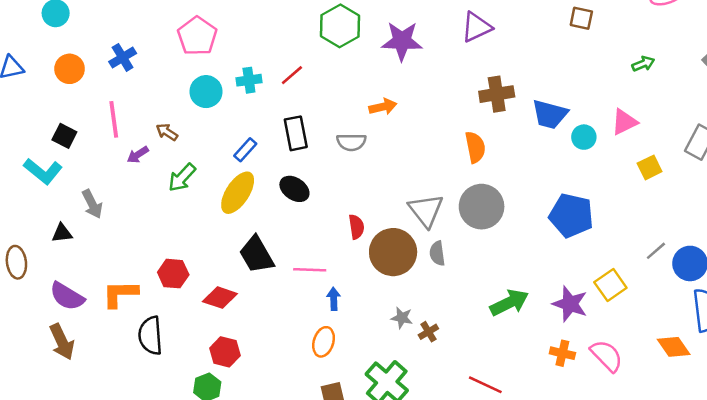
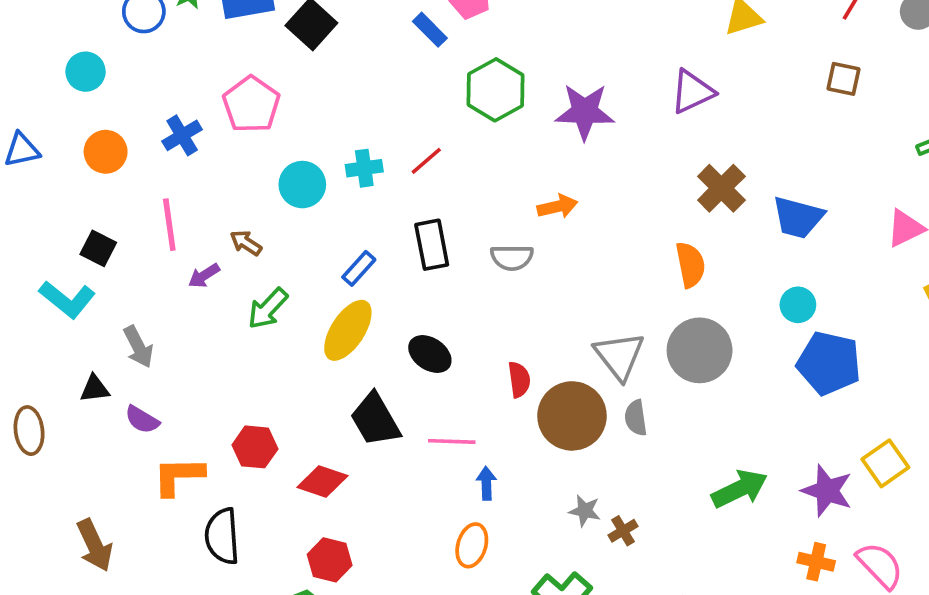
pink pentagon: (197, 36) -> (251, 104), moved
brown cross: (497, 94) -> (721, 188), turned -36
cyan circle: (584, 137) -> (798, 305), moved
black ellipse: (294, 189) -> (430, 354), moved
purple semicircle: (67, 296) -> (142, 420), moved, size x0.7

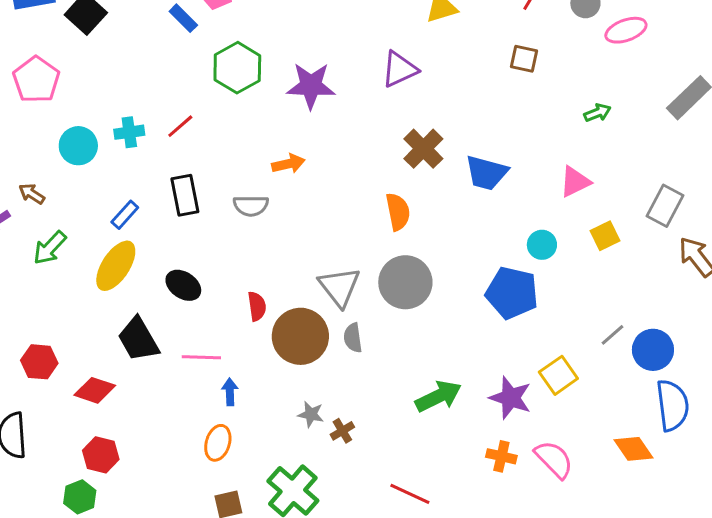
cyan circle: (798, 305) -> (542, 245), moved

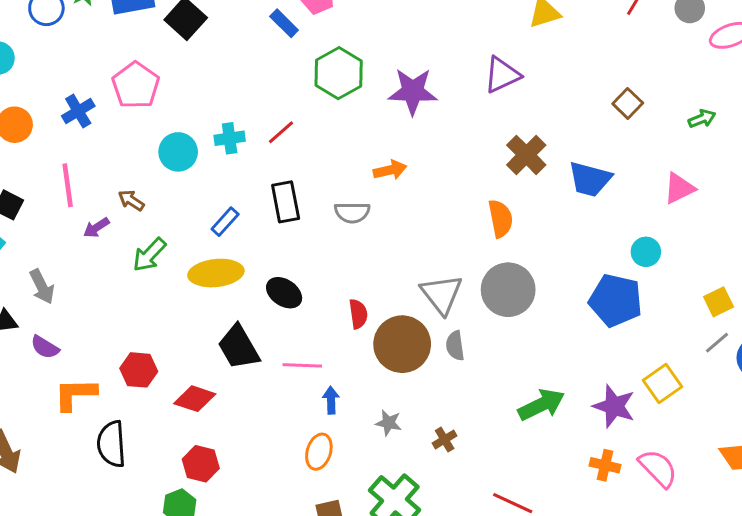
brown square: (524, 59) -> (628, 103), moved, turned 32
yellow square: (605, 236) -> (719, 302), moved
yellow ellipse: (116, 266) -> (216, 273), turned 51
gray star: (311, 414) -> (389, 423), moved

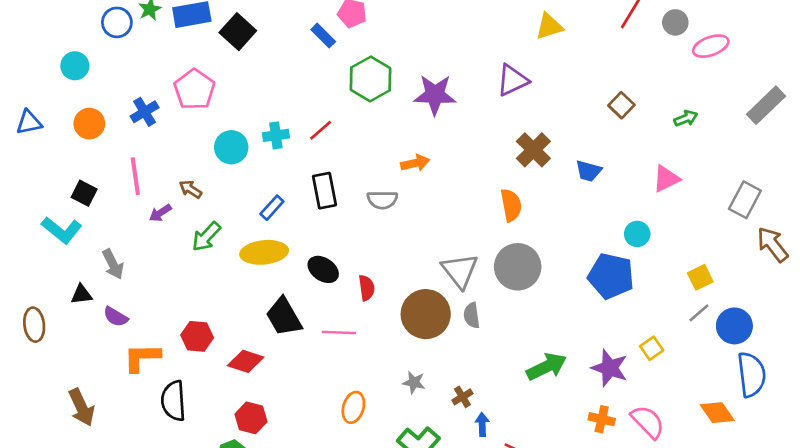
blue trapezoid: (590, 179) -> (589, 171), size x0.7
red semicircle: (358, 314) -> (367, 288), moved
yellow square: (663, 384) -> (652, 348), size x0.7
blue arrow: (331, 400) -> (482, 424), moved

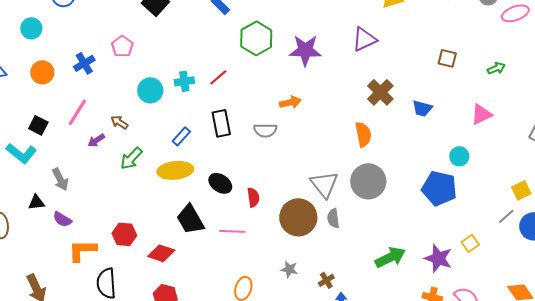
pink pentagon: (194, 89) -> (122, 46), size x0.7
brown square: (621, 105) -> (447, 58), turned -30
pink line: (135, 176) -> (77, 112), turned 40
yellow square: (700, 277) -> (521, 190), moved

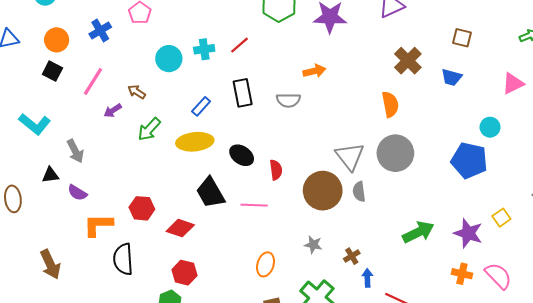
brown square: (447, 58) -> (462, 38), moved
black square: (38, 125) -> (52, 71), moved

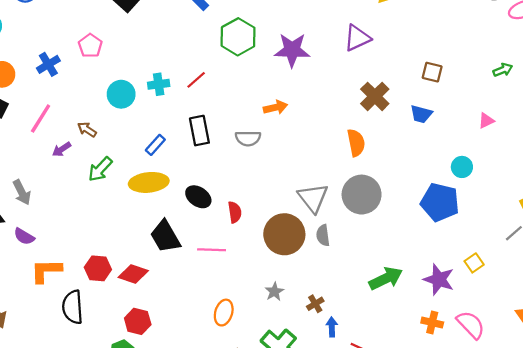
pink triangle: (513, 84) -> (486, 121), size x0.7
red hexagon: (142, 208) -> (98, 268), moved
gray star: (313, 245) -> (274, 292), turned 30

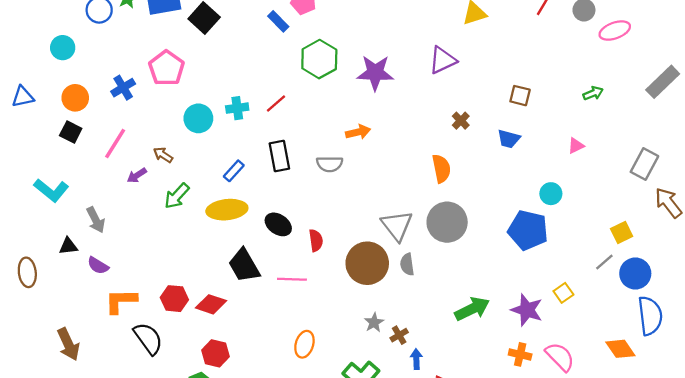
pink pentagon: (90, 46) -> (166, 68), size x1.4
brown cross: (375, 96) -> (461, 121), size x0.6
gray star: (274, 292) -> (374, 323), moved
black semicircle: (73, 307) -> (148, 339), turned 148

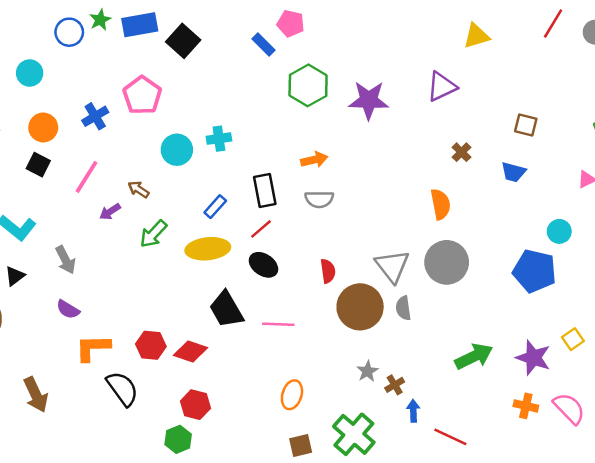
red line: (276, 104) -> (261, 229), moved
orange arrow: (358, 132) -> (314, 160), moved
red semicircle: (316, 240) -> (328, 271), moved
black triangle: (68, 246) -> (15, 276), moved, turned -30

